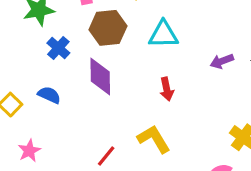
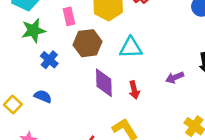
purple arrow: (222, 61) -> (175, 77), moved
purple diamond: (100, 77) -> (104, 83), moved

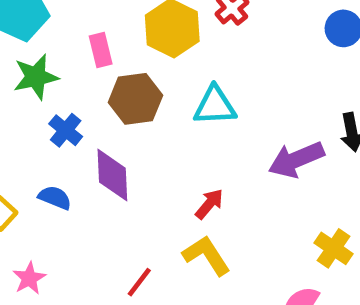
purple arrow: (175, 77) -> (296, 160), size x1.6
purple diamond: (104, 83) -> (112, 175), moved
red arrow: (134, 90) -> (209, 204), moved, turned -126

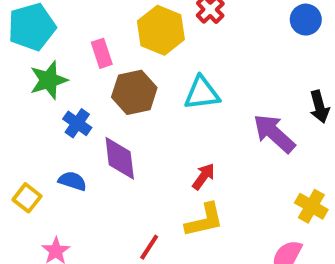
purple arrow: (296, 160) -> (274, 133), turned 69
yellow L-shape: (206, 255) -> (204, 220), turned 114

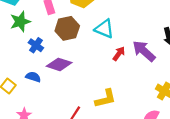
cyan triangle: (202, 93) -> (104, 29), turned 30
purple diamond: (120, 158) -> (59, 64), turned -65
red arrow: (203, 177) -> (119, 54), moved

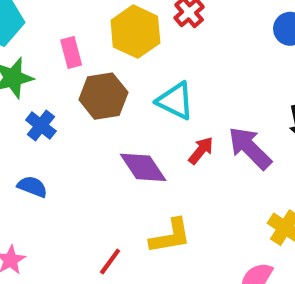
purple diamond: (59, 64) -> (143, 167), moved, turned 35

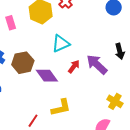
brown hexagon: (103, 96) -> (23, 63), moved
cyan triangle: (175, 101) -> (61, 44), turned -48

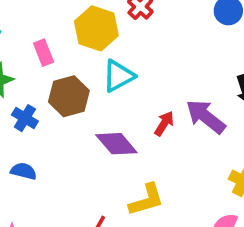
cyan triangle: (61, 44) -> (118, 76), moved
brown hexagon: (23, 63) -> (69, 96), moved

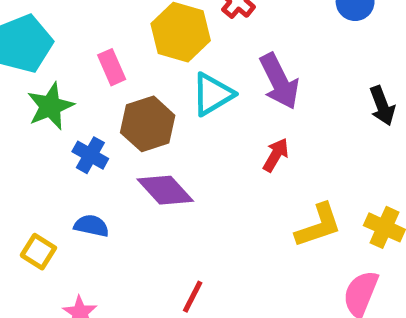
purple arrow: (206, 117) -> (279, 81), moved, turned -153
purple diamond: (116, 144) -> (165, 190), moved
yellow L-shape: (146, 200) -> (318, 226), moved

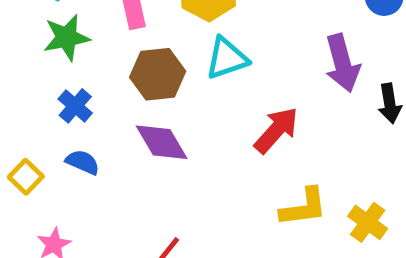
purple arrow: (279, 81) -> (342, 63), moved
blue cross: (90, 155) -> (75, 106), moved
red arrow: (276, 155) -> (276, 130), size x1.5

